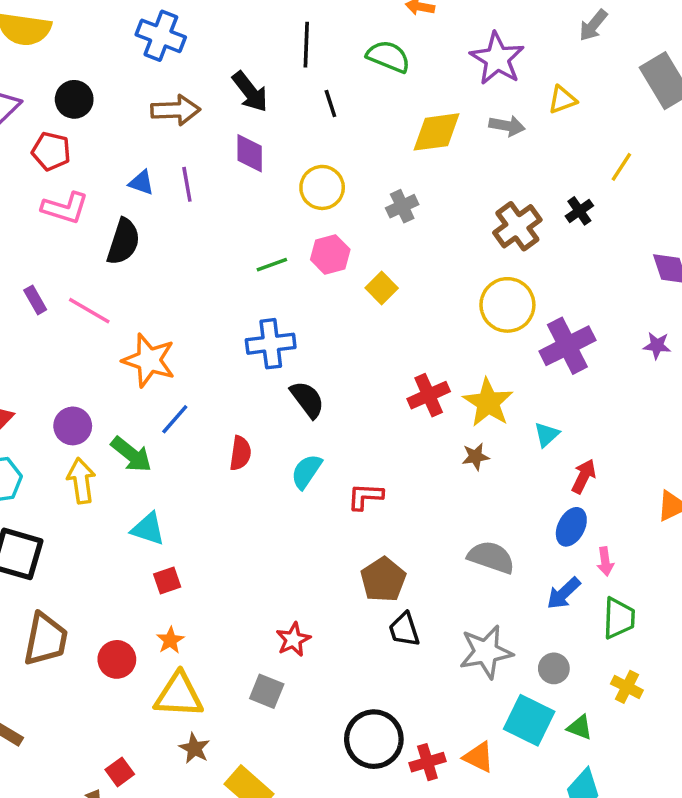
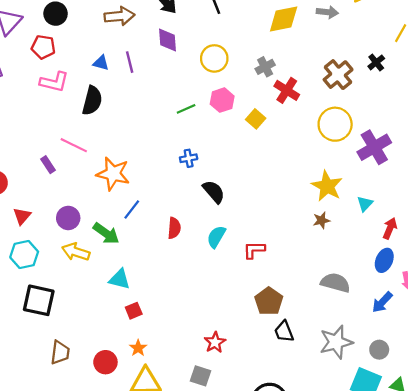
purple rectangle: (35, 300) -> (48, 165), moved
blue cross: (271, 344) -> (189, 158), size x0.6
red cross: (429, 395) -> (287, 90), moved, turned -30
yellow arrow: (81, 481) -> (76, 252), turned -60
brown trapezoid: (46, 639) -> (60, 353), size x0.7

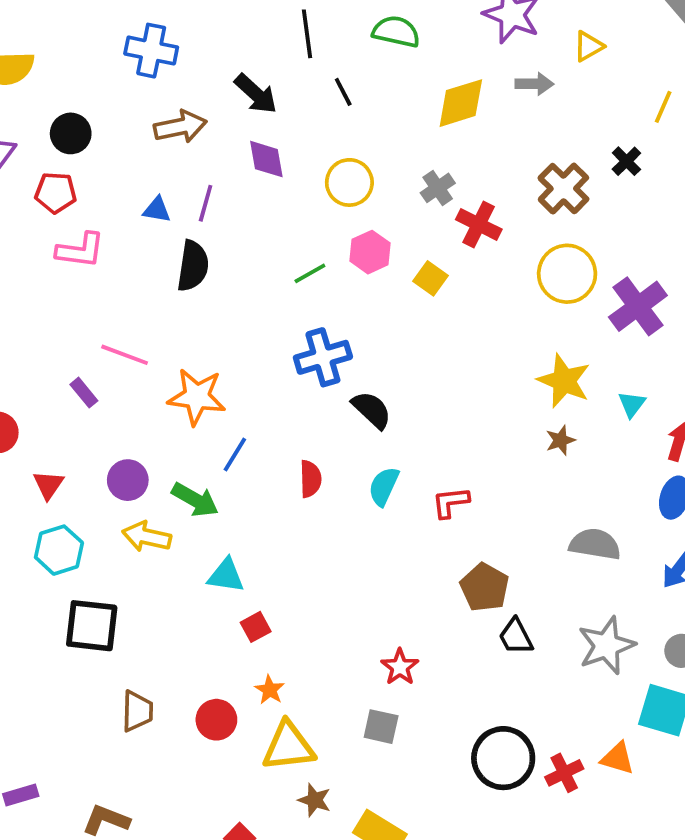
purple line: (130, 62) -> (206, 203), turned 35
black semicircle: (92, 101) -> (193, 266), moved
blue cross: (189, 158) -> (323, 357), size x1.8

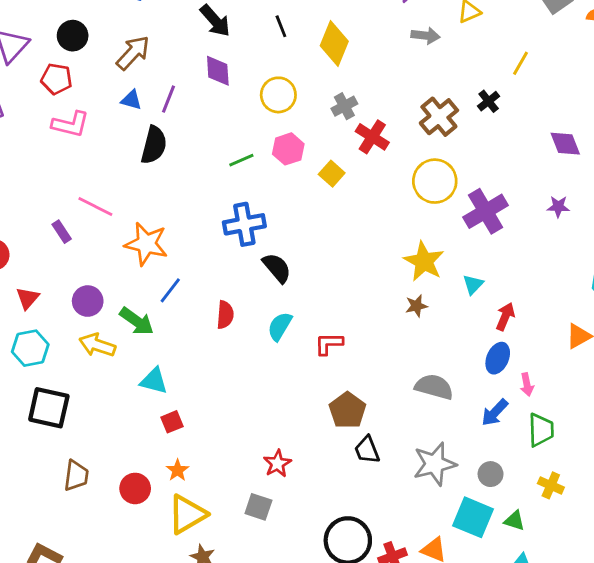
yellow diamond: (461, 103) -> (334, 44), moved, turned -57
brown arrow: (180, 127) -> (133, 53), moved, turned -42
yellow triangle: (288, 746) -> (187, 514), turned -30

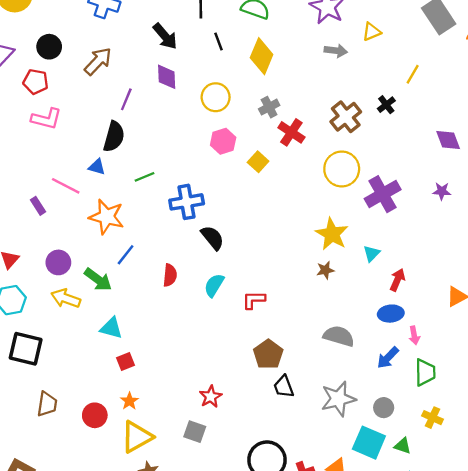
blue triangle: (131, 100) -> (97, 167), moved
green line: (241, 160) -> (144, 177), moved
blue ellipse: (498, 358) -> (391, 314), turned 60

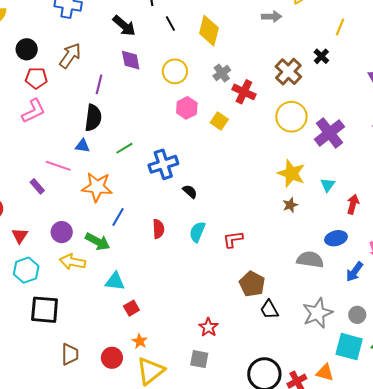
red pentagon: (36, 82) -> (36, 78), moved
pink L-shape: (46, 119) -> (33, 111), turned -32
black semicircle: (212, 238) -> (190, 192), size x0.7
blue ellipse: (391, 314) -> (336, 238), moved

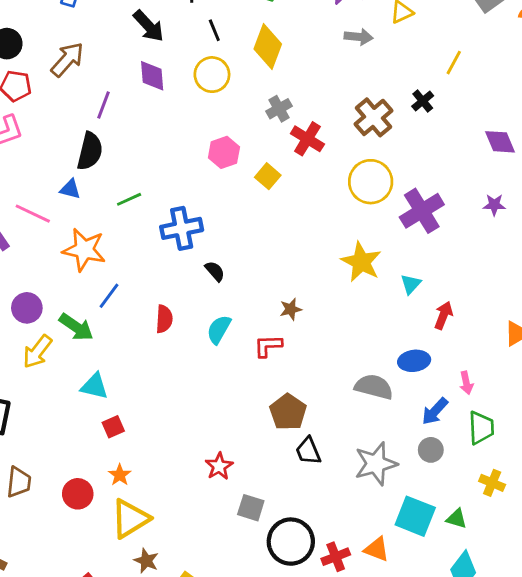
yellow circle: (175, 71) -> (212, 75), moved
brown star: (290, 205) -> (291, 309), moved
yellow arrow: (72, 262) -> (37, 352), turned -70
gray circle: (357, 315) -> (431, 450), moved
gray square: (199, 359) -> (251, 508), moved

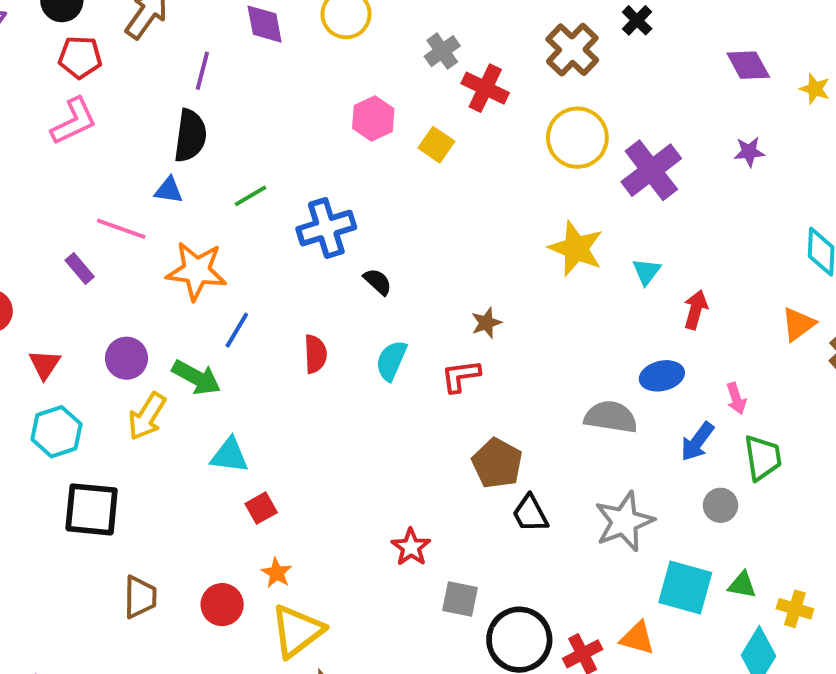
gray circle: (431, 450) -> (720, 505), moved
yellow cross: (492, 483) -> (795, 609), moved

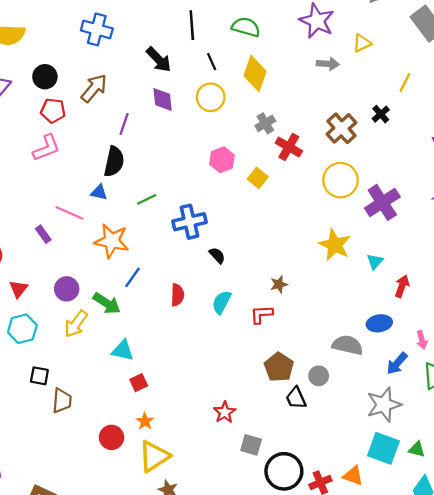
gray circle: (720, 505) -> (319, 376), moved
black square: (92, 509) -> (39, 376), size x0.6
gray star: (624, 522) -> (384, 405), moved
brown trapezoid: (140, 597) -> (62, 401), moved

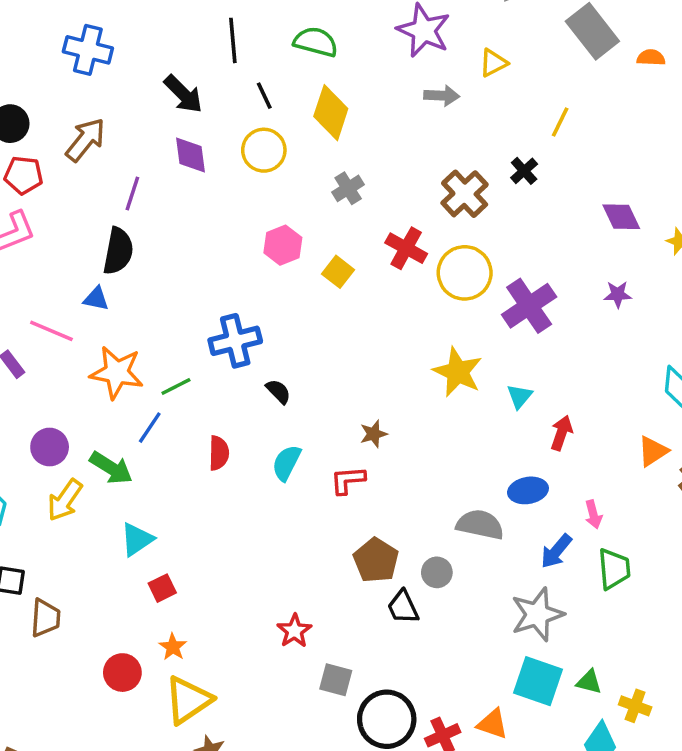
red cross: (289, 147) -> (406, 248), moved
green line: (147, 199) -> (176, 387), moved
cyan triangle: (123, 350) -> (137, 539), turned -45

